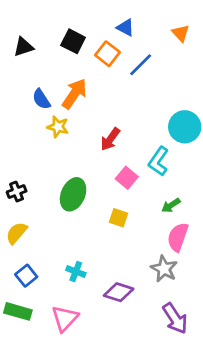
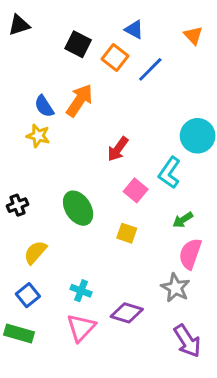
black triangle: (23, 47) -> (19, 25), moved
yellow star: (58, 127) -> (38, 136), moved
green ellipse: (73, 194) -> (78, 208), turned -56
yellow semicircle: (17, 233) -> (35, 252), moved
pink triangle: (65, 318) -> (81, 328), moved

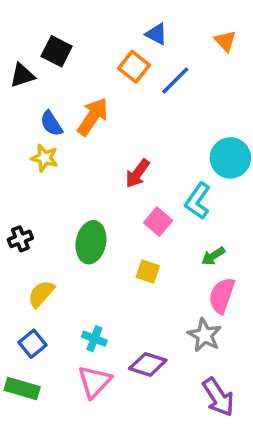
black triangle: (19, 25) -> (22, 75), moved
black square: (78, 44) -> (57, 51), moved
green ellipse: (78, 208) -> (91, 242), turned 44

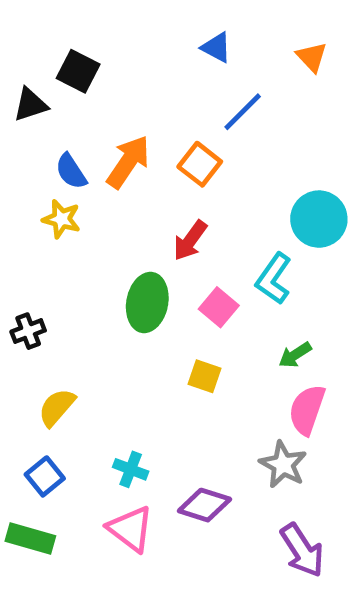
orange square: (134, 67) -> (200, 164), moved
green ellipse: (91, 242) -> (147, 302), moved
pink triangle: (94, 382) -> (131, 529), turned -36

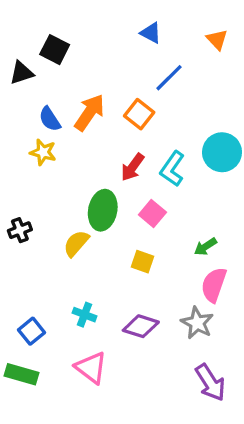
cyan L-shape: (274, 279) -> (172, 169), moved
yellow semicircle: (57, 407) -> (76, 243), moved
cyan cross: (131, 469) -> (84, 315), moved
purple diamond: (204, 505) -> (141, 326), moved

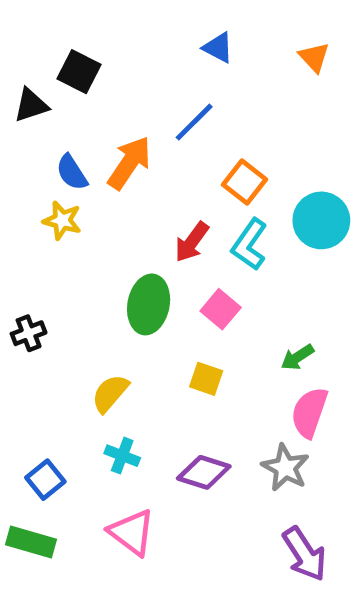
blue line: (169, 78) -> (194, 122), moved
orange square: (139, 114) -> (245, 182), moved
yellow semicircle: (76, 243) -> (110, 393), moved

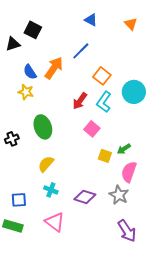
green ellipse: (149, 304) -> (43, 127), moved, turned -30
yellow square: (206, 379) -> (105, 156), moved
blue square: (45, 480) -> (19, 200), turned 35

